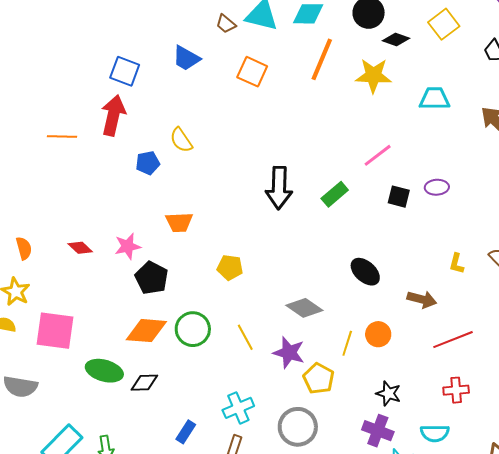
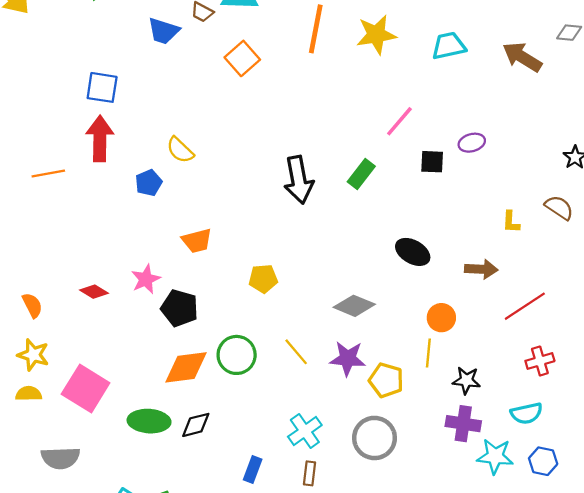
blue trapezoid: (186, 58) -> (164, 31), moved
orange square: (252, 72) -> (242, 58), turned 36
pink square: (55, 331) -> (86, 389), turned 36
yellow line: (347, 343) -> (428, 353), moved

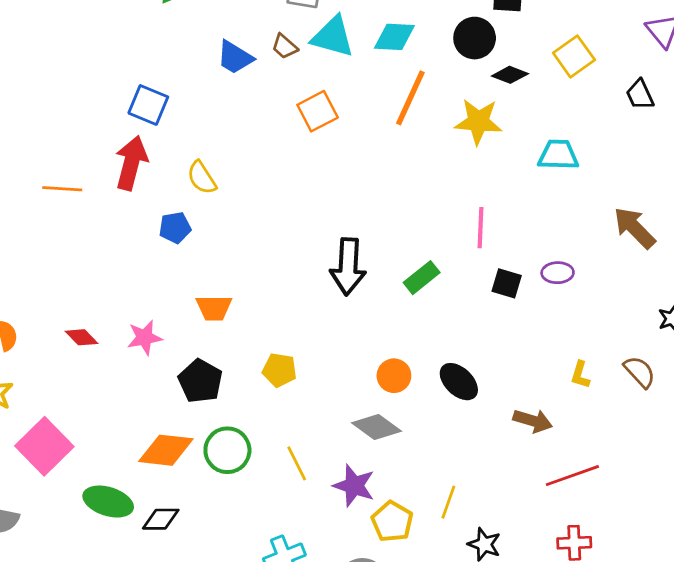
brown arrow: (522, 57) -> (634, 228), moved
pink line: (399, 121) -> (480, 228), turned -52
yellow semicircle: (180, 150) -> (202, 178), moved
black pentagon: (179, 308) -> (200, 381), moved
orange circle: (441, 318) -> (394, 376), moved

